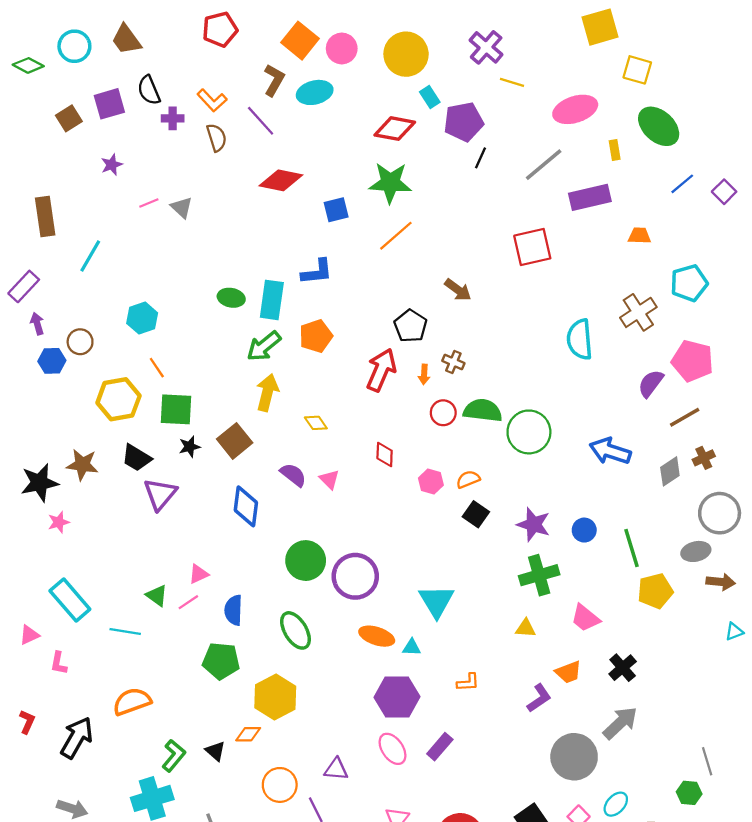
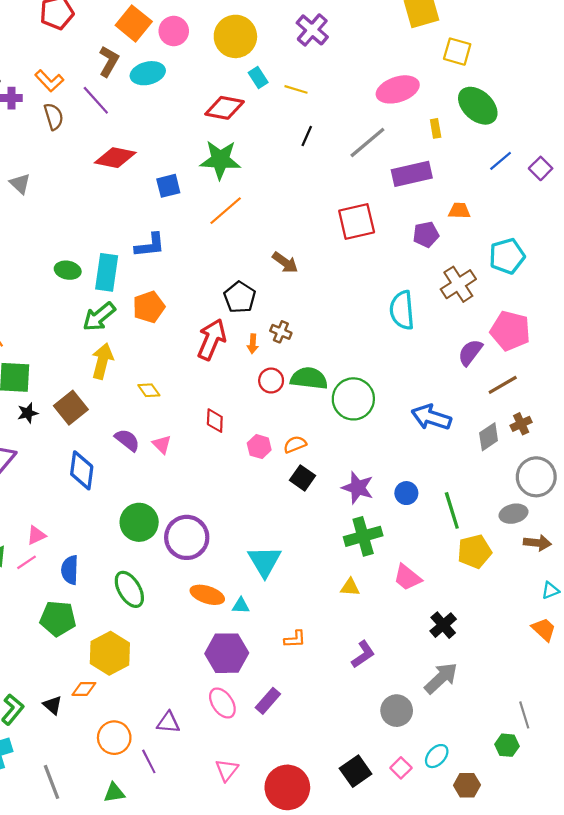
yellow line: (512, 82) -> (296, 89), moved
purple pentagon: (464, 122) -> (426, 234), moved, size x0.7
orange trapezoid: (568, 672) -> (544, 629), moved, turned -116
gray circle: (574, 757) -> (397, 711), size x0.7

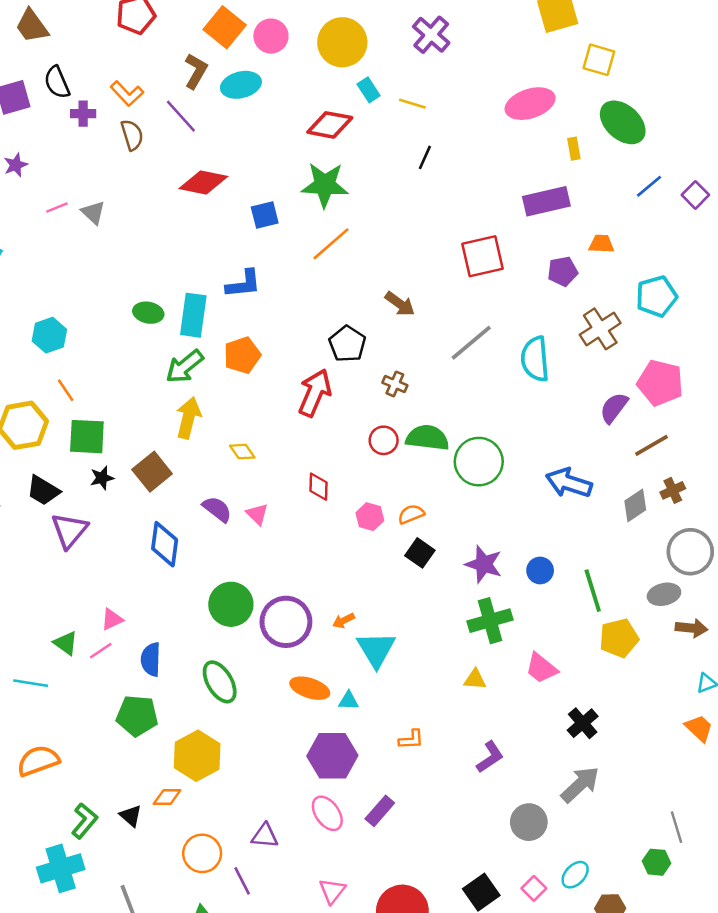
gray line: (367, 142) -> (471, 343), moved
orange arrow: (253, 344) -> (344, 621), moved, turned 60

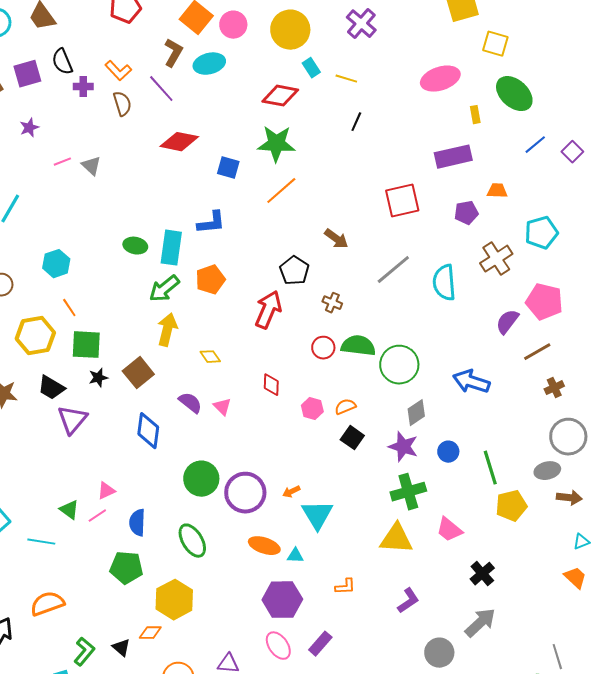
blue square: (265, 215) -> (228, 168), turned 30
gray diamond: (635, 505) -> (416, 413), moved
yellow triangle: (475, 679) -> (396, 539), size x1.8

